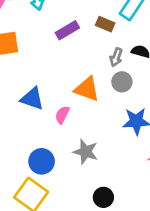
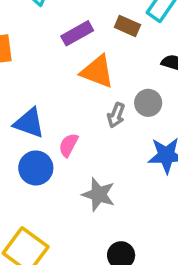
gray arrow: (116, 57) -> (116, 115), moved
orange triangle: (87, 89) -> (97, 72), moved
blue circle: (42, 161) -> (36, 168), moved

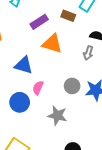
gray circle: (148, 103) -> (72, 86), moved
gray arrow: (116, 115) -> (88, 53), moved
blue triangle: (29, 123) -> (24, 65), moved

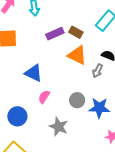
brown rectangle: (68, 16) -> (76, 32), moved
orange triangle: (52, 44) -> (77, 55), moved
blue circle: (20, 102) -> (17, 116), moved

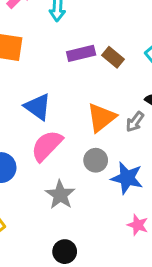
orange triangle: (77, 55) -> (101, 118), moved, turned 45
pink semicircle: (44, 97) -> (47, 146), size x1.6

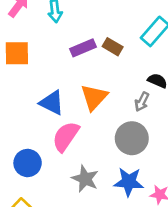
orange triangle: (101, 118) -> (94, 97), moved
gray circle: (96, 160) -> (132, 138), moved, size x1.5
blue star: (127, 178) -> (129, 182), moved

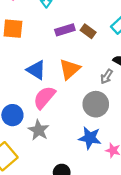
gray star: (85, 179) -> (39, 130), moved

